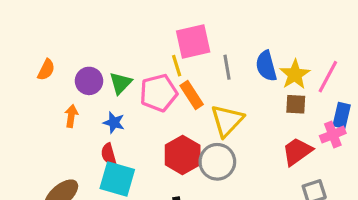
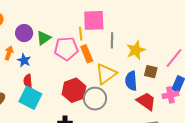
blue semicircle: (266, 66) -> (131, 81), moved
yellow star: (295, 74) -> (136, 50), moved
blue star: (114, 123) -> (24, 60), moved
red trapezoid: (297, 151) -> (146, 101), turned 60

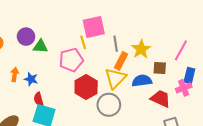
purple circle: (24, 33) -> (26, 37), moved
green triangle: (44, 38) -> (40, 46), moved, turned 49
orange rectangle: (87, 54) -> (121, 61), moved, turned 60
blue semicircle: (131, 81) -> (142, 81), turned 96
red hexagon: (74, 90) -> (86, 87), moved

